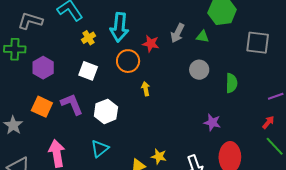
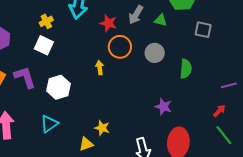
yellow cross: (89, 38) -> (46, 21), moved
gray square: (258, 43) -> (203, 30), moved, size x0.7
orange circle: (128, 61) -> (120, 47), moved
yellow star: (159, 156) -> (102, 128), moved

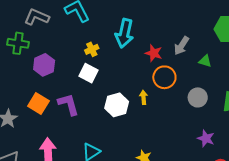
green triangle: (161, 20) -> (205, 61), moved
gray circle: (155, 53) -> (198, 97), moved
white hexagon: (58, 87) -> (117, 105), moved

